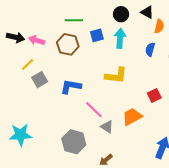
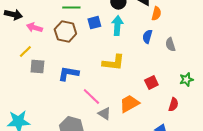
black arrow: (16, 37) -> (13, 15), moved
gray square: (40, 80) -> (37, 67), turned 35

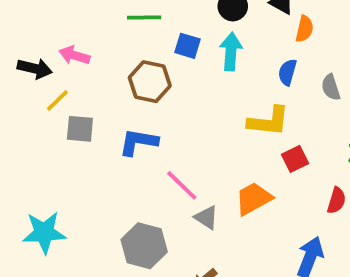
black arrow: (13, 15) -> (35, 68), moved
blue square: (94, 23) -> (187, 46), turned 32
brown hexagon: (65, 32) -> (150, 82), moved
yellow L-shape: (113, 63) -> (269, 121), moved

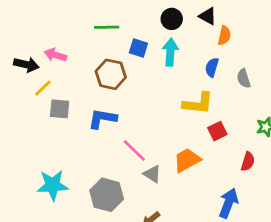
cyan star: (44, 233) -> (53, 185), moved

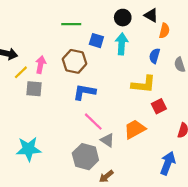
pink arrow: (55, 55) -> (41, 65), moved, turned 84
blue L-shape: (102, 119) -> (84, 92), moved
gray hexagon: (107, 195) -> (85, 157), moved

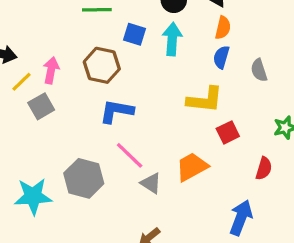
orange semicircle: (164, 31) -> (223, 28), moved
gray square: (34, 89) -> (41, 106), turned -35
gray hexagon: (85, 157) -> (84, 178), moved

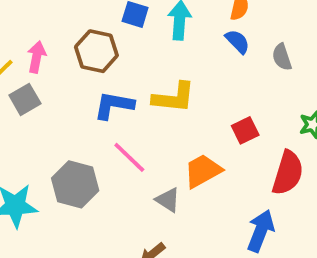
blue semicircle: (221, 57) -> (237, 42), turned 120
yellow L-shape: (205, 100) -> (174, 98), moved
red semicircle: (264, 168) -> (288, 173), size x1.6
gray triangle: (151, 183) -> (168, 200), moved

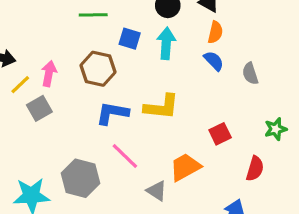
red semicircle: (288, 173) -> (255, 169), size x0.7

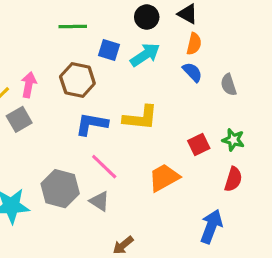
cyan arrow: (166, 43) -> (145, 55), turned 52
green star: (276, 129) -> (233, 140), moved, turned 30
gray triangle: (157, 191) -> (99, 201), moved

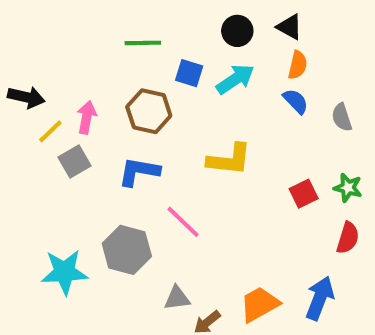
blue L-shape: (92, 124) -> (139, 172), moved
orange trapezoid: (164, 178) -> (259, 304), moved
gray triangle: (99, 201) -> (177, 298), moved, turned -40

